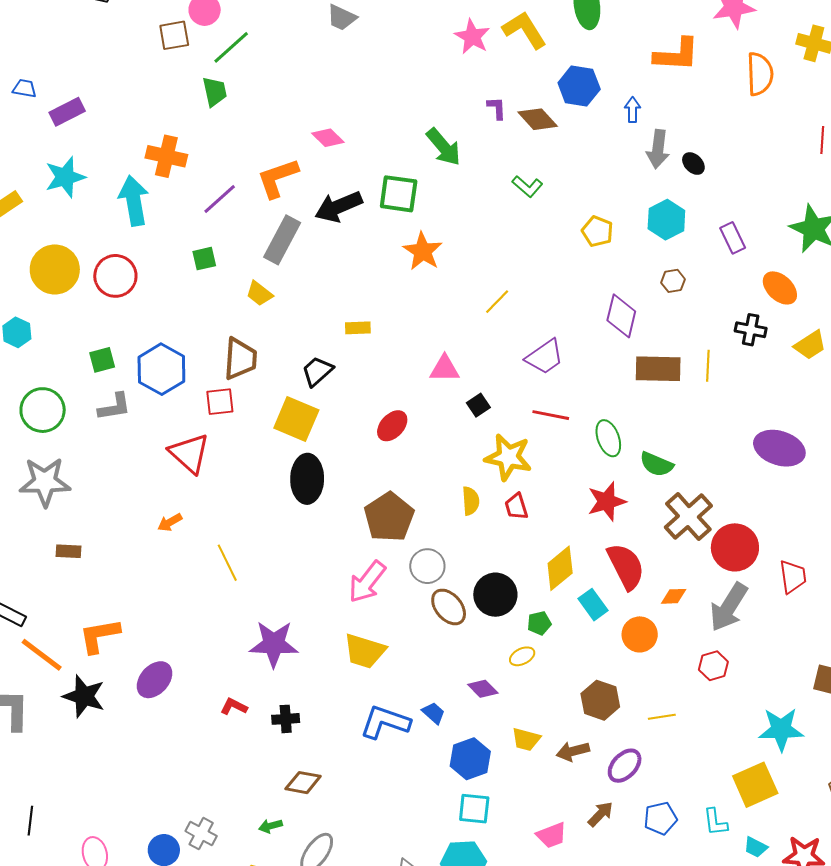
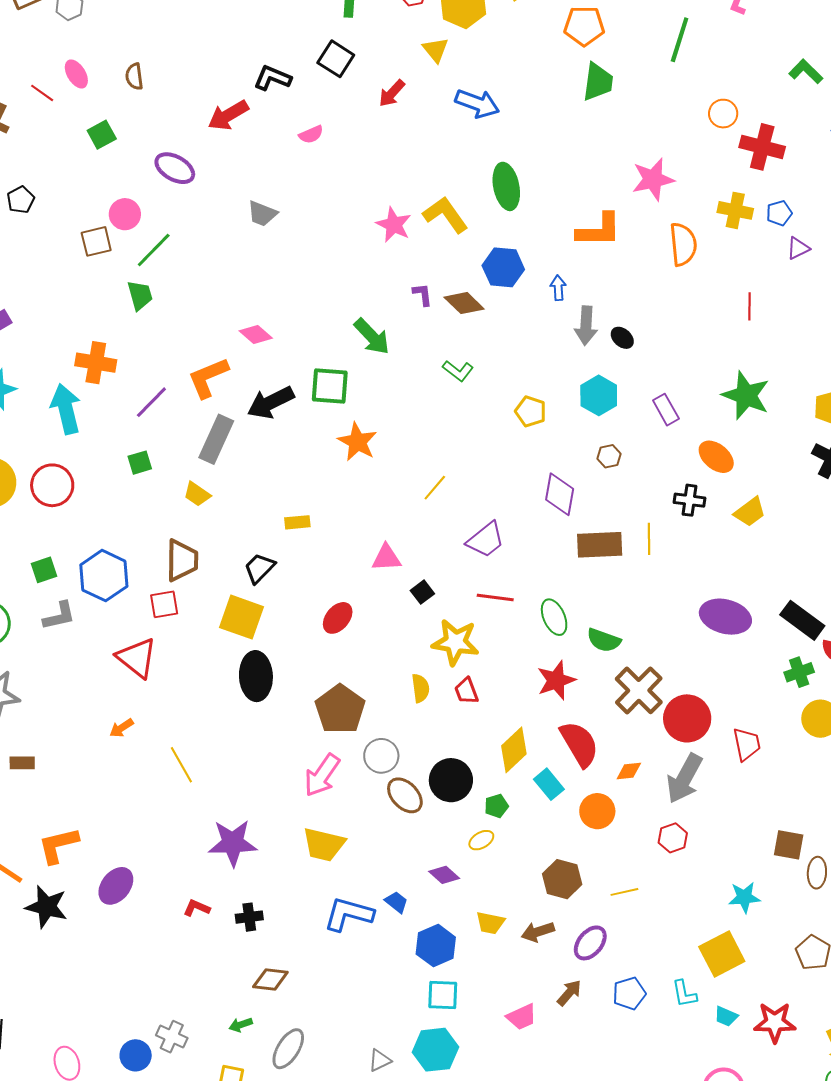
cyan star: (781, 729) -> (744, 897), size x0.7

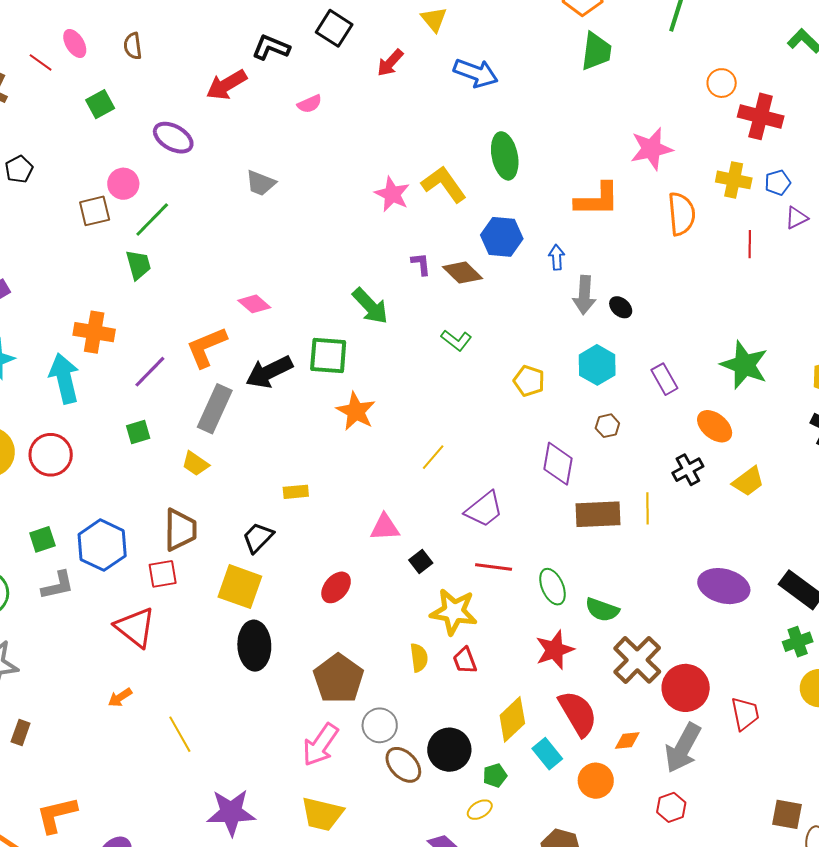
red line: (749, 306) -> (750, 244), moved
black cross: (689, 500) -> (688, 470), turned -36
brown rectangle: (22, 763) -> (21, 732), turned -70

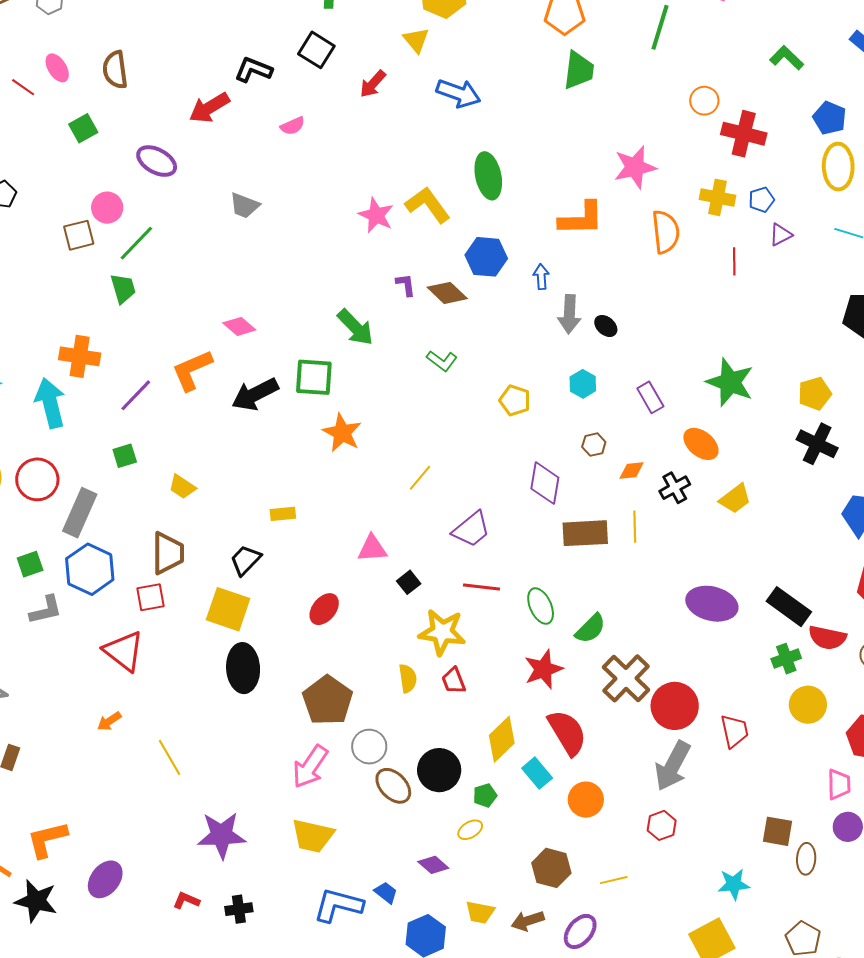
brown semicircle: (133, 46) -> (115, 70), size x1.4
cyan hexagon: (597, 365) -> (583, 384), size x0.7
gray rectangle: (215, 409) -> (80, 513), moved
green semicircle: (602, 610) -> (590, 629), turned -64
orange diamond: (627, 740) -> (632, 470), moved

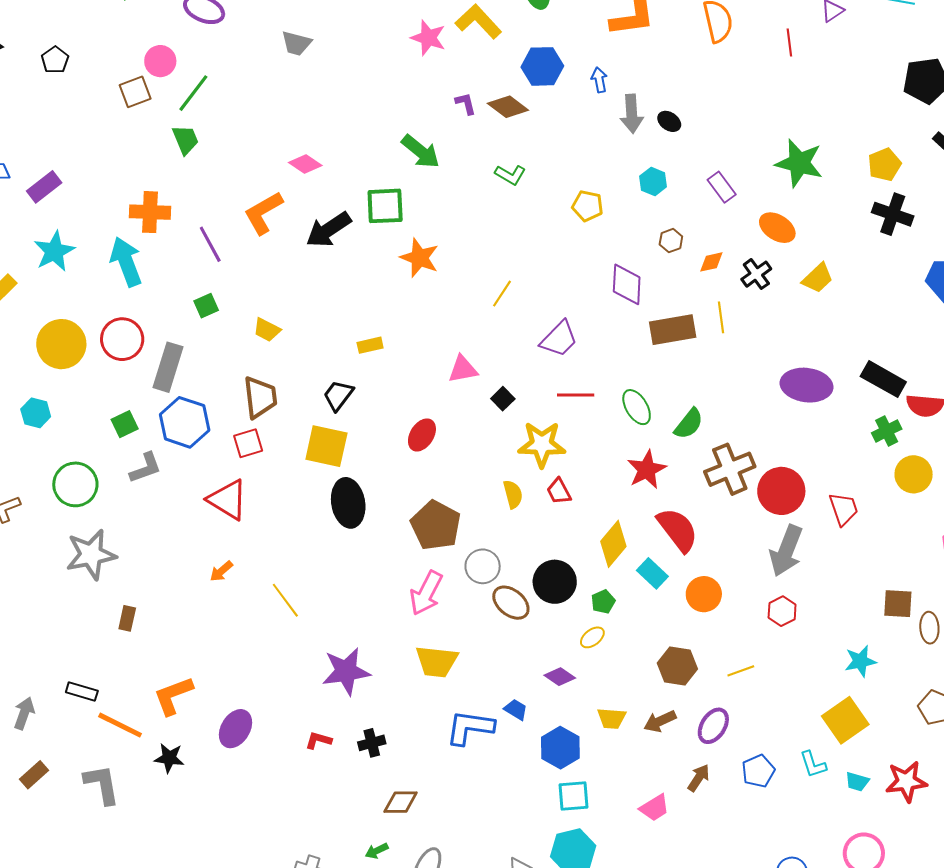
purple line: (136, 395) -> (210, 244), turned -66
brown cross: (626, 678) -> (730, 469), turned 30
black star: (36, 901) -> (169, 758), size x0.7

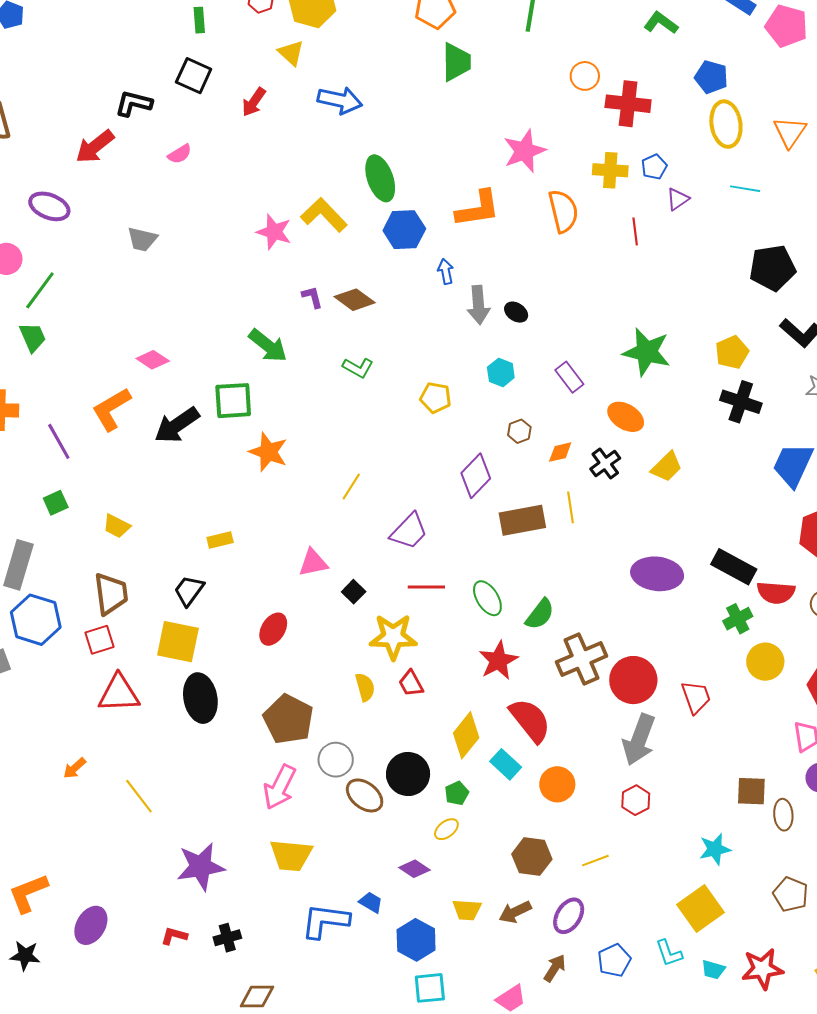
blue hexagon: (542, 66) -> (404, 230), moved
purple diamond: (627, 284) -> (476, 476), turned 42
red triangle: (228, 500) -> (119, 693), moved, turned -33

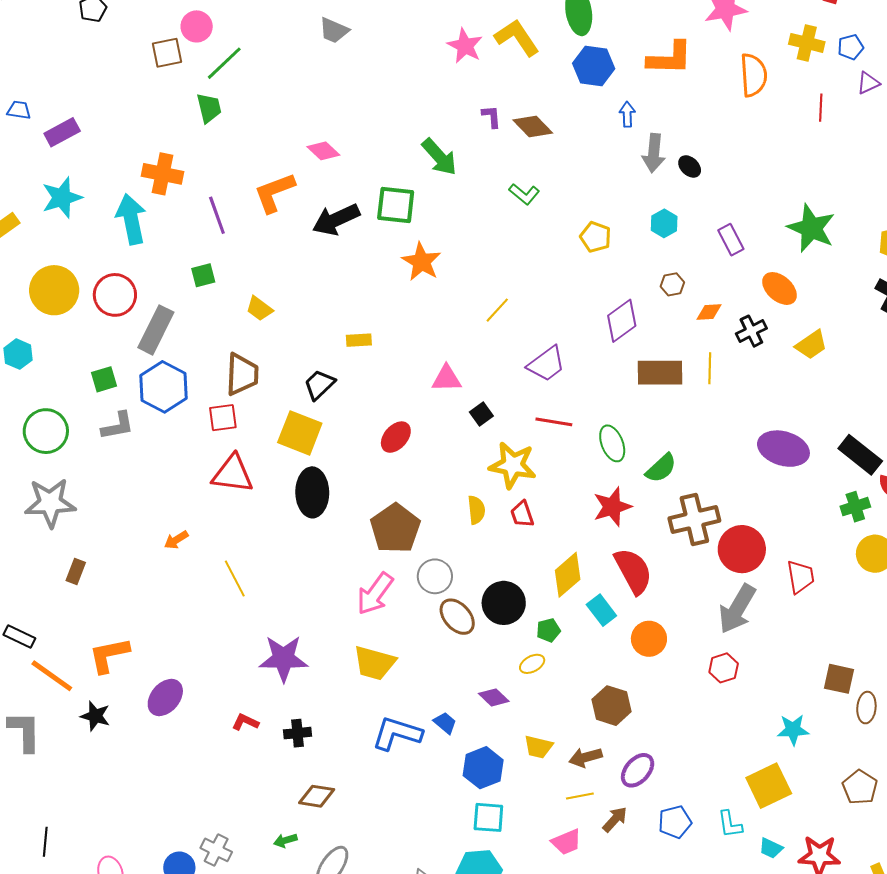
yellow line: (595, 861) -> (580, 796), moved

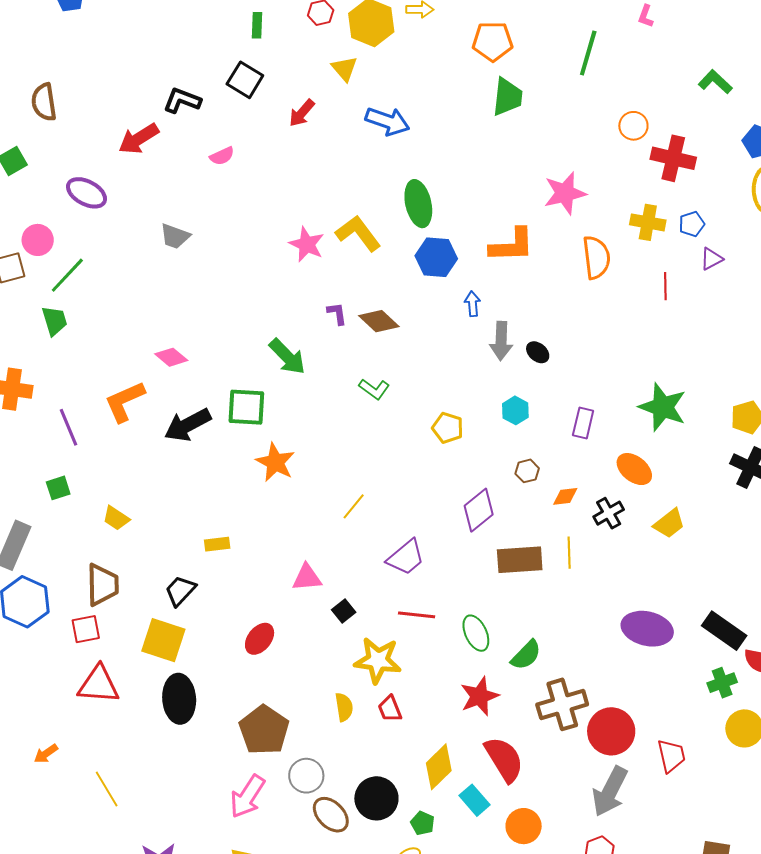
purple rectangle: (731, 240) -> (583, 423), turned 44
green pentagon: (548, 630) -> (423, 823), turned -30

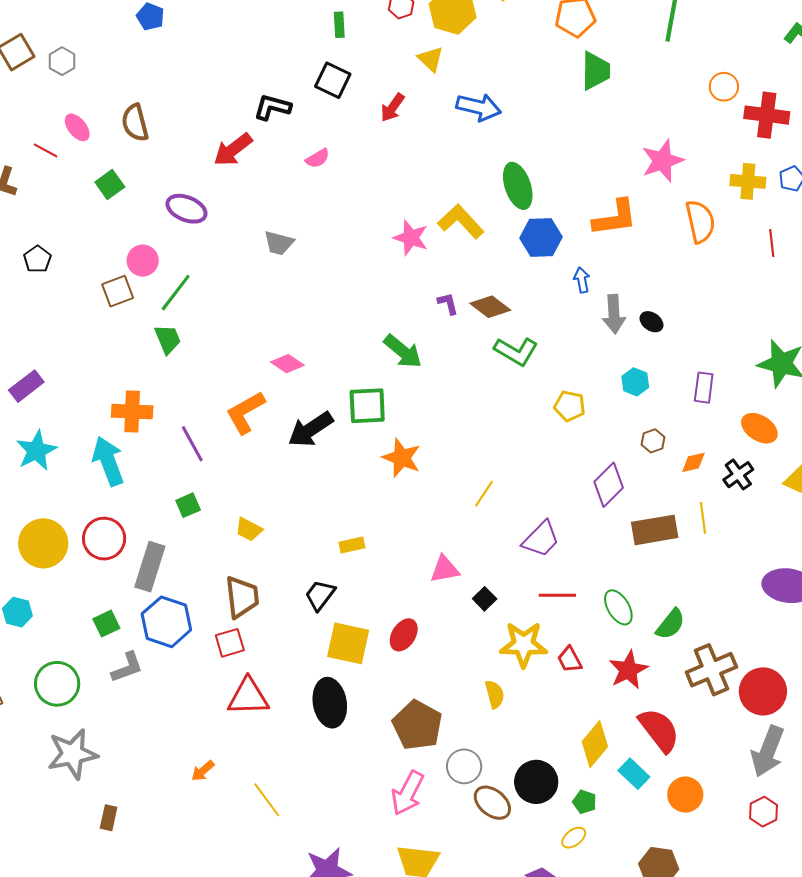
green L-shape: (374, 389) -> (516, 351), moved, size x1.4
yellow square: (163, 640) -> (348, 643), moved
red trapezoid: (390, 709) -> (570, 660), moved

